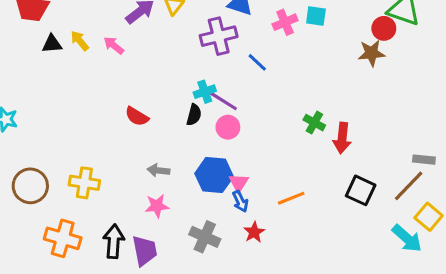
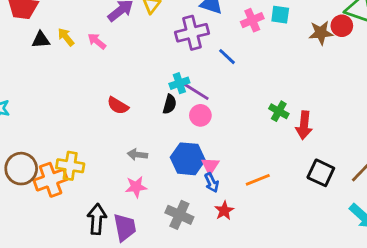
brown star: (371, 53) -> (321, 33), moved
orange cross: (63, 238) -> (51, 180), moved, turned -36

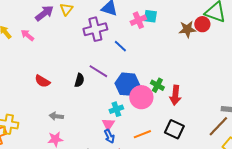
cyan square: (280, 15) -> (150, 16), moved
cyan cross: (179, 83) -> (116, 109), moved
pink circle: (200, 115) -> (141, 97), moved, size x1.5
blue hexagon: (188, 159) -> (127, 84), moved
black square: (321, 173) -> (174, 129), moved

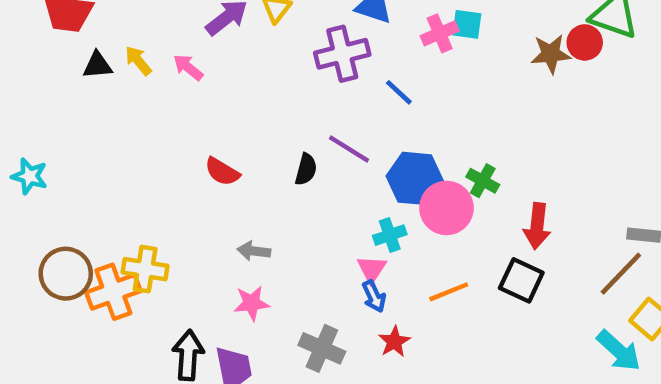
red arrow: (175, 95) -> (537, 226), moved

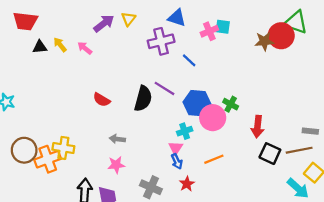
red circle: (585, 42) -> (281, 36), size x1.5
black semicircle: (306, 169) -> (143, 99), size x1.6
brown line: (621, 274) -> (299, 150), turned 35
black square: (521, 280) -> (270, 154), moved

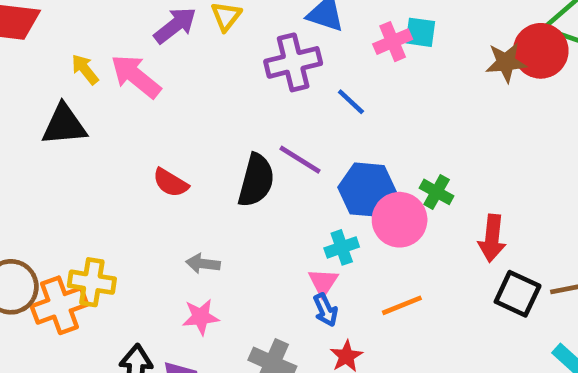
black triangle: (40, 47) -> (64, 125), moved, size x1.5
pink arrow: (85, 48) -> (136, 76), size x1.6

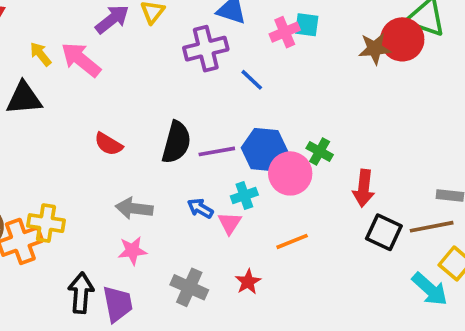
purple line: (300, 160) -> (217, 151), moved, turned -42
gray arrow: (203, 264) -> (134, 208), size x1.4
blue arrow: (326, 310) -> (200, 208), moved, turned 145

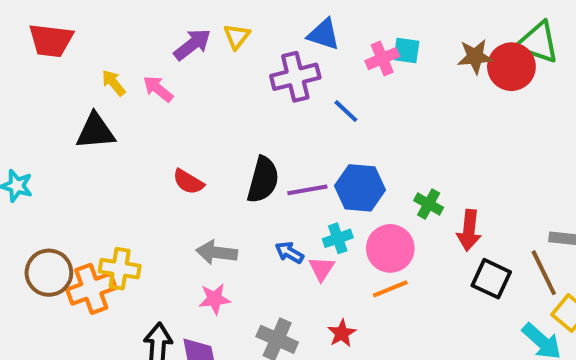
brown star: (375, 49) -> (475, 57), moved
pink arrow: (81, 60) -> (158, 89), size x0.7
green cross: (320, 151) -> (429, 204), moved
pink circle: (290, 173) -> (390, 248), moved
brown line: (432, 227) -> (544, 273), turned 75

